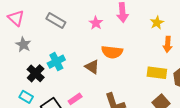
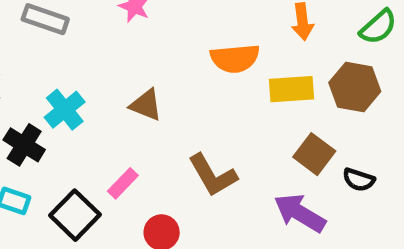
orange semicircle: (112, 52) -> (235, 58), moved

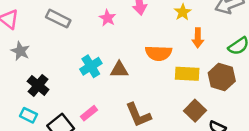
brown triangle: (146, 105) -> (119, 70), moved, turned -30
cyan cross: (65, 110) -> (91, 66), moved

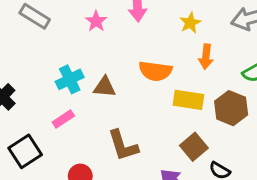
pink rectangle: (89, 113) -> (63, 119), moved

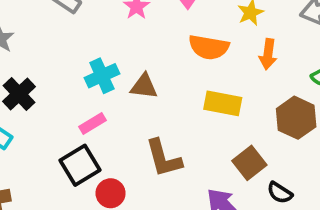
orange semicircle: (155, 71) -> (209, 47), moved
yellow rectangle: (188, 100) -> (223, 103), moved
black square: (25, 151) -> (80, 165), moved

